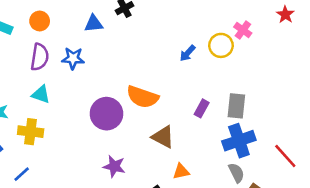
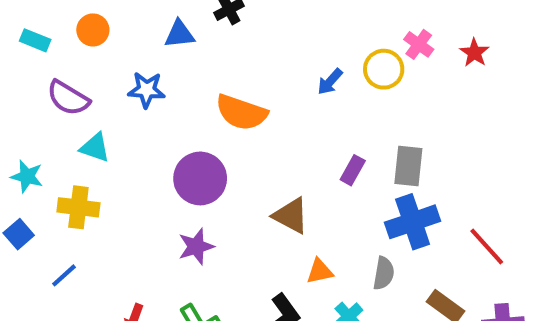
red star: (285, 15) -> (474, 53), moved
purple semicircle: (40, 57) -> (68, 98), moved, turned 112
orange semicircle: (143, 97) -> (241, 112), moved
purple star: (114, 166) -> (196, 247), moved, turned -30
gray semicircle: (236, 173) -> (384, 273), moved, turned 36

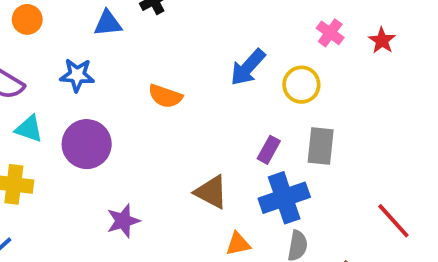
yellow circle: (384, 69) -> (301, 85), moved
blue arrow: (330, 82) -> (248, 67), size x1.5
orange semicircle: (241, 112) -> (165, 96), size x0.7
purple circle: (200, 178) -> (87, 144), moved
blue cross: (413, 222) -> (284, 198), moved

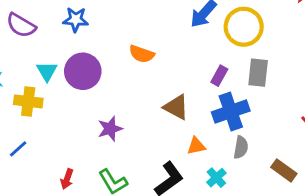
yellow circle: (301, 85) -> (244, 27), size x1.4
orange semicircle: (165, 96) -> (142, 54), moved
cyan triangle: (29, 129) -> (47, 71), moved, turned 40

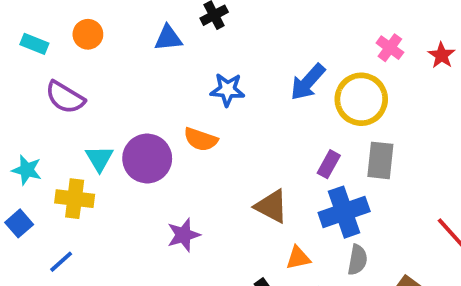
blue star: (76, 20) -> (227, 90), moved
orange semicircle: (142, 54) -> (201, 139), moved

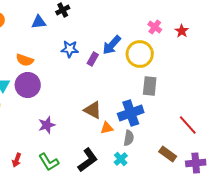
orange semicircle: (201, 139) -> (25, 60), moved
purple rectangle: (329, 164) -> (93, 59), moved
orange triangle: (298, 258) -> (107, 128), moved
gray semicircle: (357, 260) -> (129, 138), moved

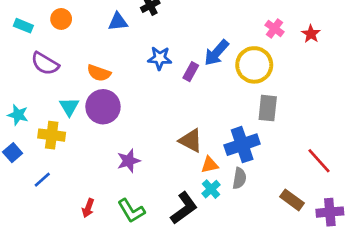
cyan cross: (121, 159) -> (211, 189), moved

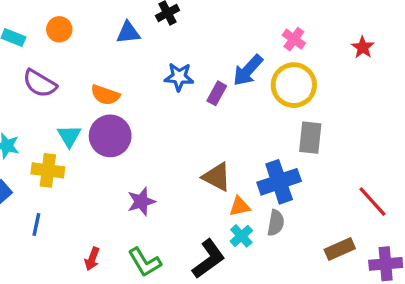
pink cross: (274, 28) -> (294, 39), moved
blue line: (42, 180) -> (36, 224), turned -36
brown rectangle: (292, 200) -> (340, 249), turned -60

